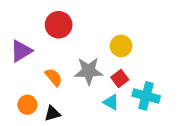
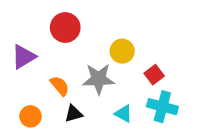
yellow circle: (121, 46) -> (122, 51), moved
red square: (120, 78) -> (154, 75), moved
black triangle: (52, 113) -> (74, 114), moved

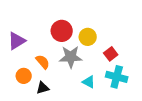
red circle: (65, 27) -> (62, 31), moved
black triangle: (74, 114) -> (43, 88), moved
orange circle: (31, 116) -> (24, 76), moved

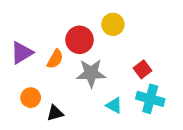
yellow circle: (88, 37) -> (113, 24), moved
orange semicircle: (43, 62) -> (55, 59), moved, turned 70

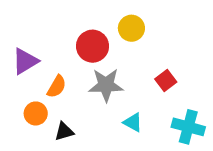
orange semicircle: (55, 59) -> (57, 87), moved
cyan cross: (150, 99) -> (188, 127), moved

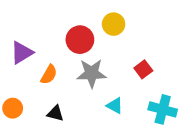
orange circle: (36, 113) -> (13, 108), moved
black triangle: (64, 131) -> (55, 113), turned 30

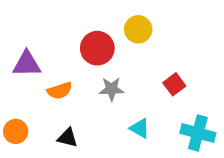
purple triangle: (22, 53) -> (27, 64), turned 30
gray star: (92, 73) -> (111, 89), size x0.7
orange semicircle: (49, 75) -> (60, 91), turned 42

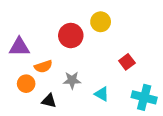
gray star: (111, 89) -> (72, 80), moved
orange circle: (16, 131) -> (26, 84), moved

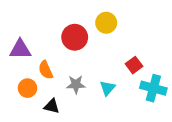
orange semicircle: (43, 66) -> (46, 70), turned 84
cyan triangle: (102, 94) -> (107, 88), moved, turned 42
cyan cross: (144, 97) -> (153, 88), moved

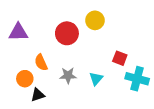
purple triangle: (20, 49) -> (18, 32), moved
red square: (134, 65) -> (120, 58), turned -32
black triangle: (52, 106) -> (38, 95), moved, turned -32

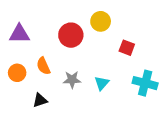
red square: (120, 58) -> (127, 48), moved
orange circle: (25, 79) -> (17, 73), moved

